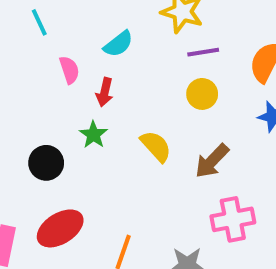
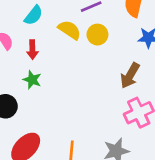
yellow semicircle: (156, 146) -> (70, 30), moved
brown arrow: (212, 161) -> (130, 76), moved

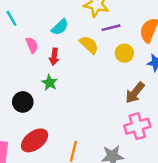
yellow circle: (97, 35) -> (124, 53), moved

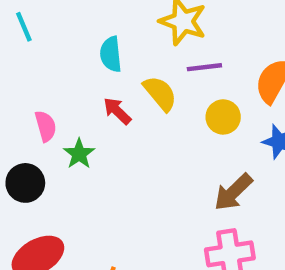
cyan semicircle: (60, 27) -> (111, 54), turned 120
pink semicircle: (32, 45) -> (46, 126), moved
red arrow: (54, 57) -> (117, 111), moved, turned 119

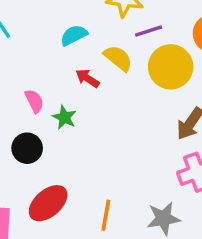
cyan semicircle: (111, 54) -> (74, 35), turned 80
yellow circle: (223, 117) -> (171, 67), size x1.6

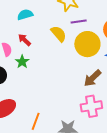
cyan semicircle: (74, 35) -> (25, 15), moved
red arrow: (87, 78) -> (24, 40), moved

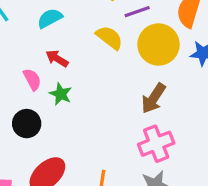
brown arrow: (93, 78) -> (153, 98), moved
pink cross: (91, 106) -> (156, 144), moved

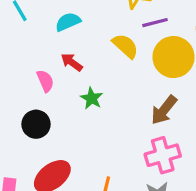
green star: (61, 94) -> (92, 98), moved

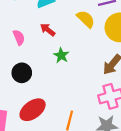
pink semicircle: (45, 81) -> (19, 37), moved

